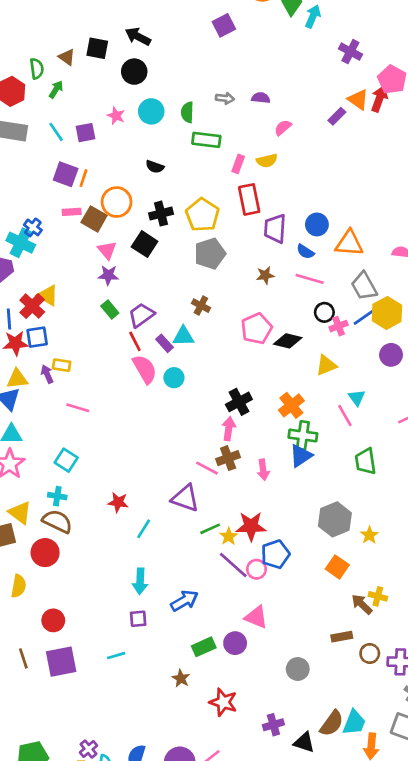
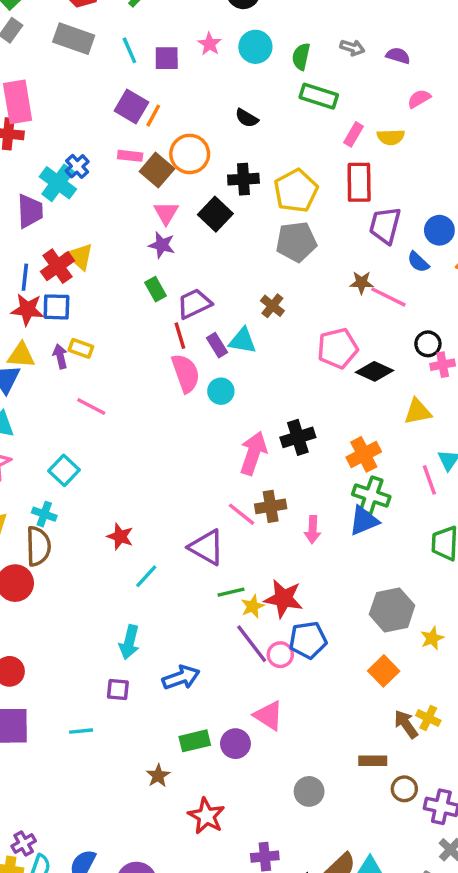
pink line: (310, 279) -> (388, 297), moved
pink arrow: (229, 429) -> (253, 453), moved, size x1.4
brown semicircle: (57, 521) -> (38, 546), turned 52

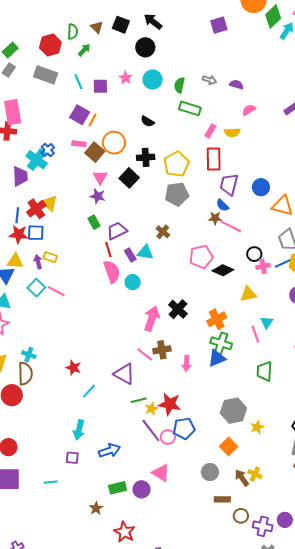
blue semicircle: (418, 262) -> (222, 205), moved
black cross: (298, 437) -> (178, 309), turned -30
cyan square: (64, 470) -> (36, 288), moved
gray circle: (309, 791) -> (210, 472), moved

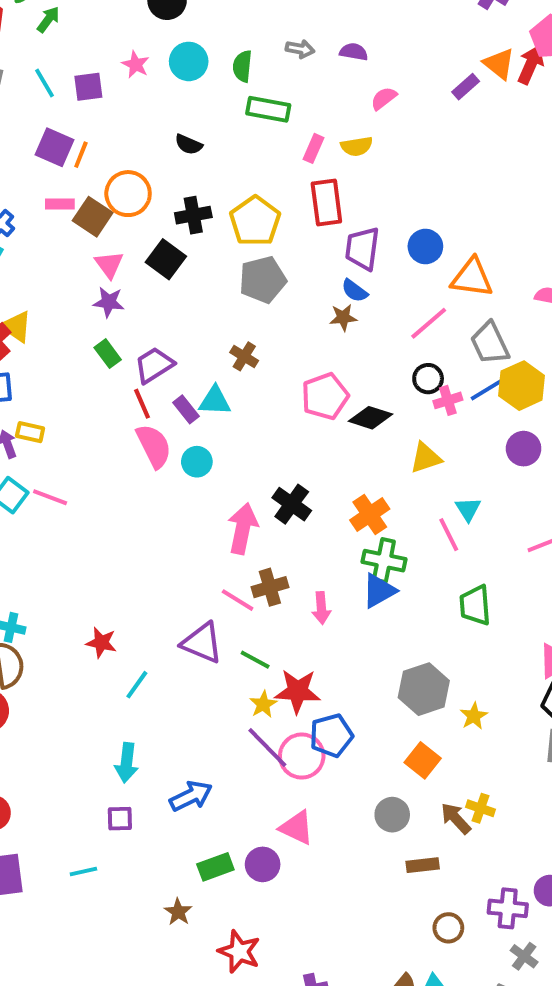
pink line: (231, 226) -> (429, 323), moved, turned -60
green line: (139, 400) -> (255, 660), moved, turned 49
pink circle: (168, 437) -> (302, 756), size x1.5
brown circle: (241, 516) -> (448, 928), moved

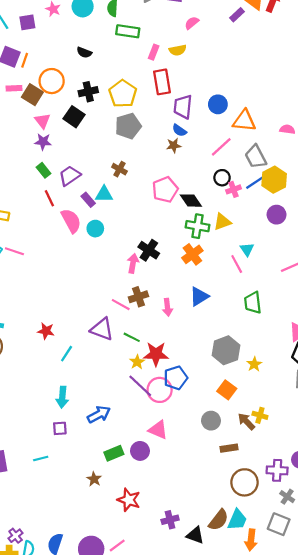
red line: (142, 404) -> (49, 198), moved
black diamond: (370, 418) -> (191, 201), turned 40
pink arrow: (243, 528) -> (133, 263), moved, size x0.7
green cross: (384, 561) -> (198, 226), moved
brown circle: (448, 928) -> (244, 482), size x1.6

